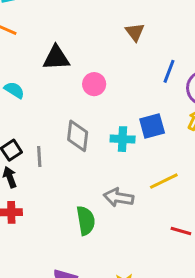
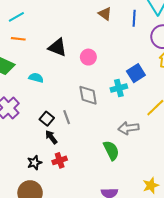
black triangle: (56, 58) -> (57, 47), turned 42
blue line: (169, 71) -> (134, 18), moved

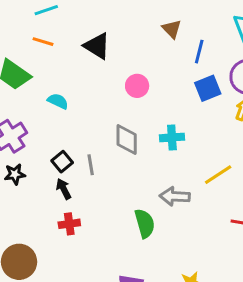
blue line: (134, 18) -> (199, 52), moved
black triangle: (57, 47) -> (97, 46), moved
blue square: (136, 73) -> (208, 88), moved
black star: (35, 163) -> (15, 174), moved

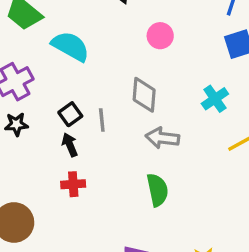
cyan semicircle: (58, 101) -> (70, 46), size x1.6
cyan cross: (172, 137) -> (215, 99), moved, turned -35
gray arrow: (175, 196) -> (162, 138), moved

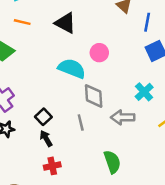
cyan semicircle: (70, 46) -> (72, 68), moved
gray line: (102, 120) -> (81, 122), moved
gray arrow: (162, 138) -> (123, 117), moved

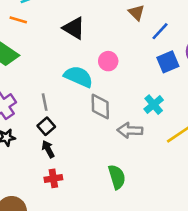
orange line: (22, 22) -> (18, 20), moved
blue line: (147, 22) -> (160, 31), turned 30
gray line: (81, 122) -> (45, 102), moved

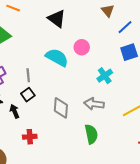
cyan cross: (154, 105) -> (105, 76), moved
gray diamond: (100, 107) -> (61, 108), moved
black arrow: (48, 149) -> (15, 111), moved
green semicircle: (117, 177) -> (91, 134), moved

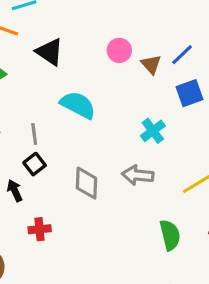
brown triangle: (108, 11) -> (151, 64), moved
black triangle: (57, 19) -> (50, 52), moved
pink circle: (82, 47) -> (119, 50), moved
green semicircle: (91, 134) -> (170, 235), moved

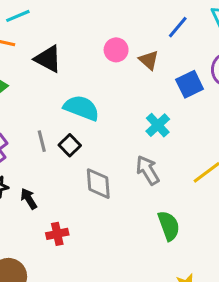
blue line: (182, 55) -> (178, 27), moved
black square: (35, 164) -> (70, 145), moved
gray arrow: (138, 175) -> (148, 170), turned 60
green semicircle: (170, 235) -> (169, 226), moved

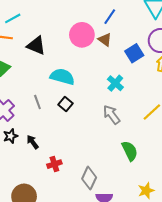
blue line: (178, 27) -> (110, 17), moved
pink circle: (116, 50) -> (82, 35), size x1.5
black square: (70, 145) -> (65, 104), moved
gray diamond: (98, 184) -> (89, 178), moved, turned 35

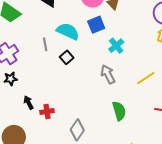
blue square: (134, 53) -> (96, 25), moved
gray line: (37, 102) -> (45, 44), moved
black arrow: (33, 142) -> (28, 103), moved

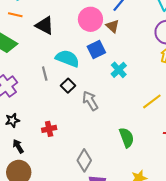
gray arrow: (108, 74) -> (90, 101), moved
black star: (11, 79) -> (12, 120), moved
black arrow: (28, 103) -> (18, 146), moved
red cross: (47, 111) -> (49, 129), moved

